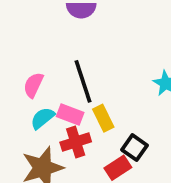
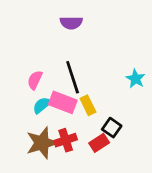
pink rectangle: (70, 114) -> (63, 102), size x1.4
red cross: (76, 142) -> (66, 140), moved

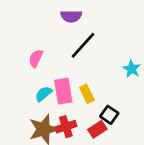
black line: (73, 77) -> (83, 45), moved, turned 60
pink semicircle: (35, 80) -> (36, 58), moved
pink rectangle: (63, 102) -> (63, 91), turned 60

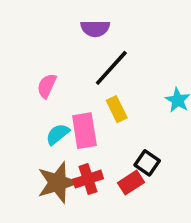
yellow rectangle: (87, 94) -> (117, 109), moved

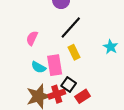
cyan semicircle: (58, 134) -> (38, 67), turned -112
black square: (147, 163) -> (69, 84), moved

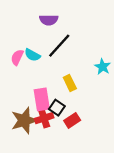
yellow rectangle: (74, 52) -> (70, 83), moved
pink rectangle: (55, 65) -> (42, 99), moved
cyan semicircle: (38, 67) -> (32, 55), moved

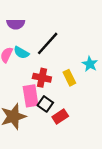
purple semicircle: (49, 20) -> (16, 24), moved
yellow rectangle: (70, 83) -> (69, 78), moved
red cross: (44, 118) -> (42, 78), moved, turned 30

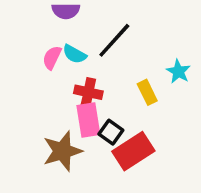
red cross: (42, 78) -> (88, 92), moved
red rectangle: (60, 116) -> (133, 151), size x1.6

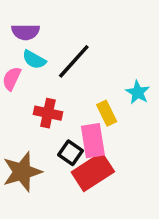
cyan semicircle: (74, 54) -> (34, 60), moved
pink rectangle: (88, 120) -> (93, 141), moved

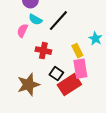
pink rectangle: (93, 141) -> (80, 69), moved

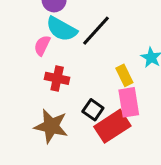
cyan semicircle: (35, 20) -> (62, 29), size x1.5
red cross: (43, 51) -> (57, 78), moved
brown star: (28, 85) -> (51, 126), turned 30

